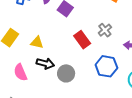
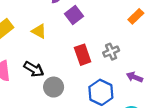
yellow triangle: (37, 43) -> (39, 31), moved

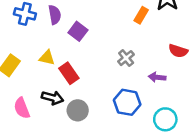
red rectangle: (83, 55) -> (69, 73), moved

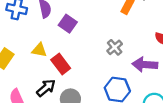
purple arrow: (157, 77) -> (145, 65), size x1.5
black arrow: (52, 98) -> (46, 88), turned -54

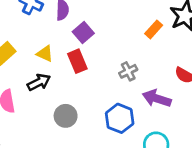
red rectangle: (61, 64) -> (77, 61), moved
black arrow: (46, 88) -> (39, 82), moved

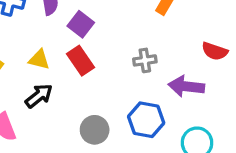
gray cross: (128, 71) -> (145, 60), turned 30
gray circle: (66, 116) -> (95, 130), moved

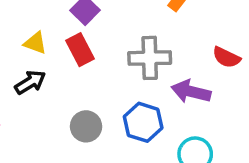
gray cross: (145, 60) -> (150, 58), size x1.6

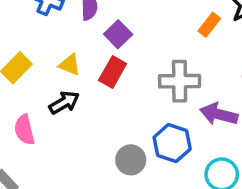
red rectangle: (80, 50) -> (113, 72), turned 56
gray circle: (86, 126) -> (131, 160), moved

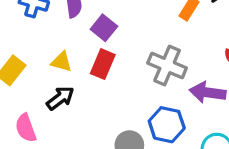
gray cross: (180, 81) -> (167, 65), turned 30

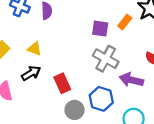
purple square: (104, 28) -> (100, 29), moved, turned -36
red rectangle: (103, 64) -> (62, 83), moved, turned -54

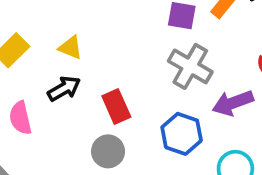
purple arrow: (131, 80) -> (233, 103), turned -35
gray circle: (75, 110) -> (108, 151), moved

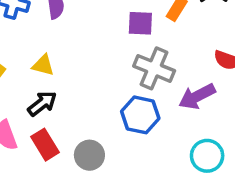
red rectangle: (116, 106) -> (45, 145), moved
blue hexagon: (182, 134) -> (140, 115), moved

